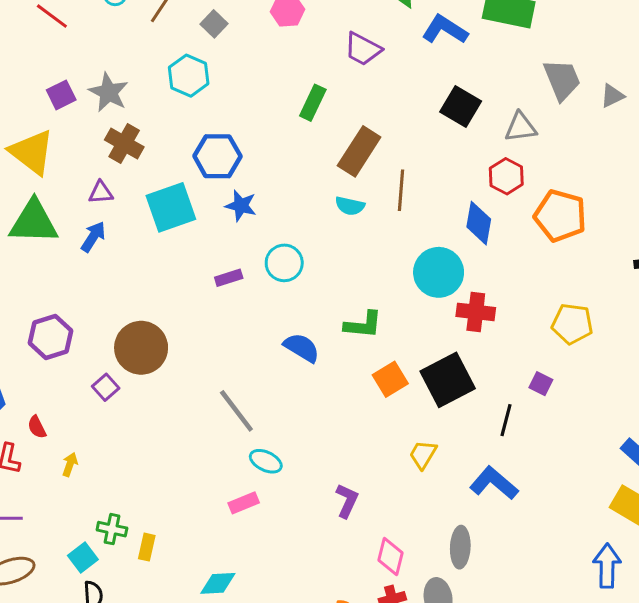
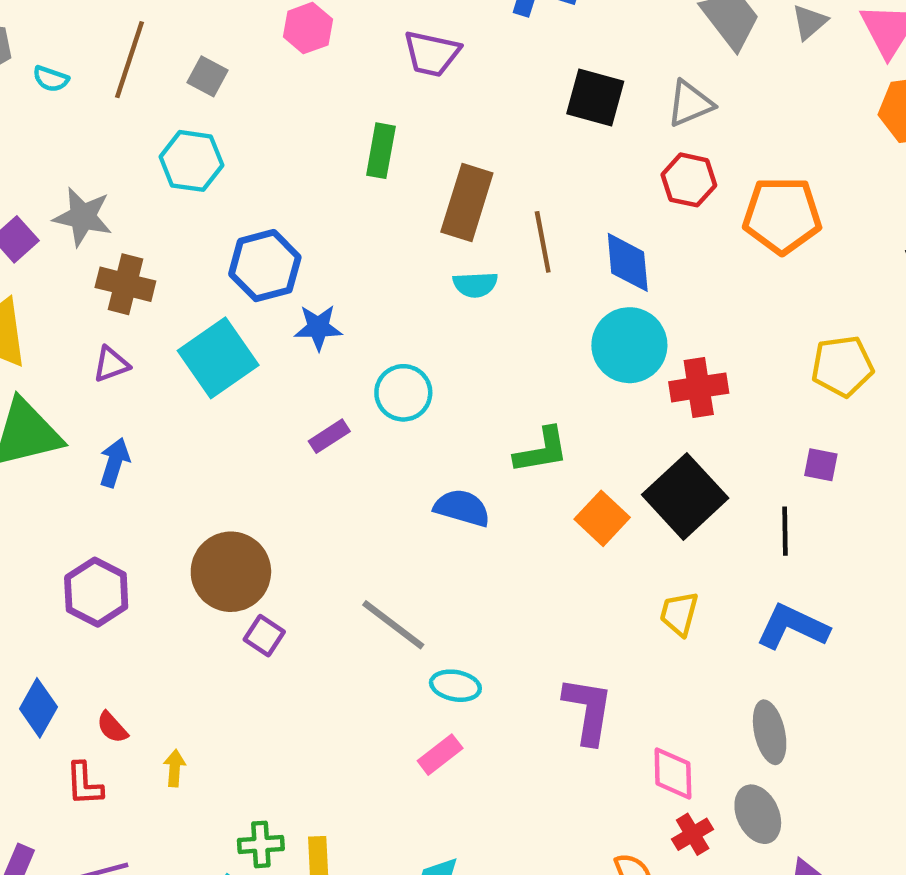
blue diamond: (479, 223) -> (628, 262), moved
blue arrow: (93, 237) -> (114, 462), moved
purple square: (106, 387) -> (264, 636), moved
purple L-shape: (347, 501) -> (588, 710), size x1.4

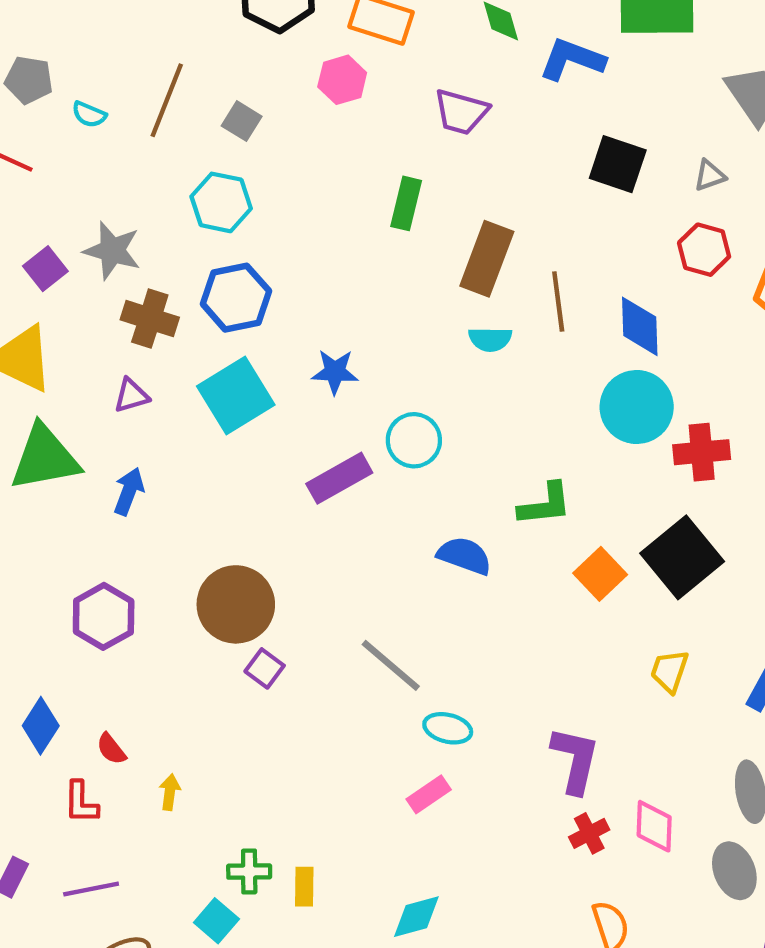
gray triangle: (690, 104) -> (710, 175), size x0.7
blue hexagon: (265, 266) -> (236, 298), moved
purple rectangle: (329, 436) -> (339, 478), size x1.6
red cross: (693, 834) -> (589, 833), moved

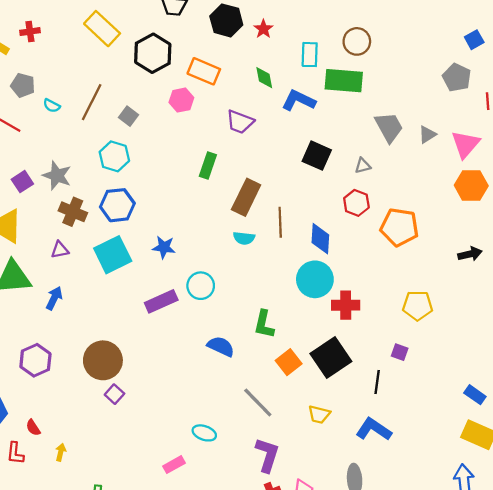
green L-shape: (545, 504) -> (264, 324), turned 104
gray line: (391, 665) -> (258, 402), moved
yellow trapezoid: (669, 671) -> (319, 414), turned -100
pink rectangle: (429, 794) -> (174, 465), moved

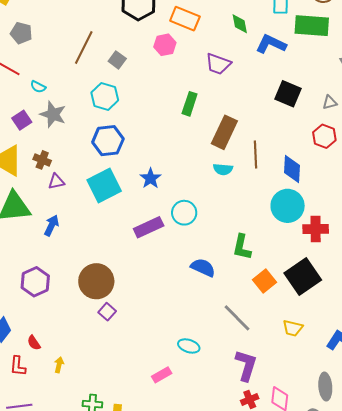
cyan semicircle: (52, 106) -> (38, 87), moved
brown cross: (73, 212) -> (42, 160), moved, size x0.7
blue star: (164, 247) -> (151, 178), turned 30

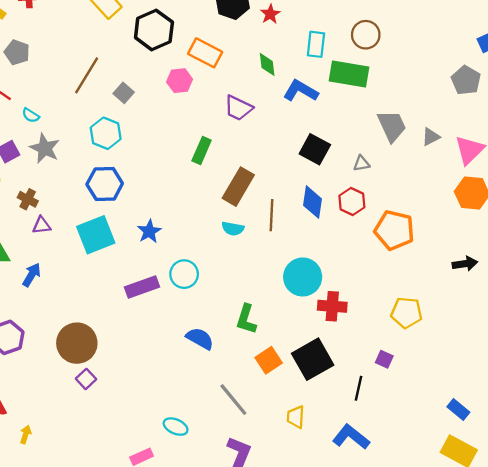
blue diamond: (292, 169) -> (313, 202), moved
yellow trapezoid: (293, 328) -> (296, 417), turned 75

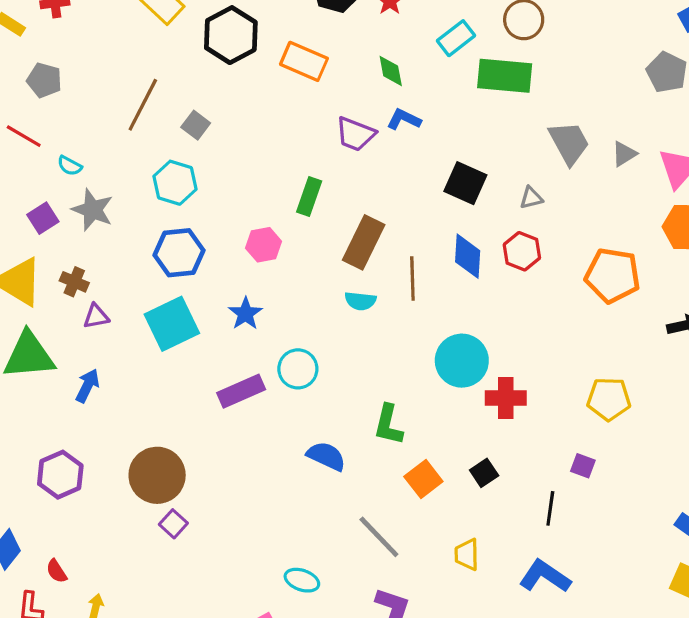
cyan rectangle: (316, 44) -> (456, 38), turned 50
pink hexagon: (180, 81) -> (264, 245), moved
blue L-shape: (301, 91) -> (404, 119), moved, size x0.7
orange pentagon: (394, 230) -> (613, 275), moved
black square: (313, 359) -> (484, 473), size x0.5

